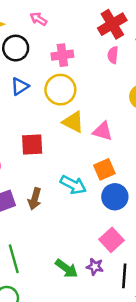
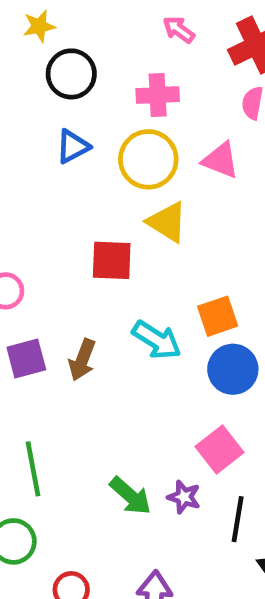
pink arrow: (38, 19) -> (179, 30), moved
pink triangle: (103, 131) -> (221, 160), moved
red square: (32, 144) -> (112, 260), moved

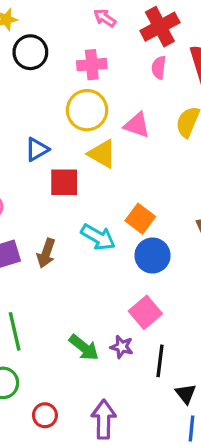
blue triangle: (73, 146) -> (37, 149), moved
pink triangle: (221, 160) -> (137, 125), moved
orange square: (218, 316) -> (140, 219), turned -32

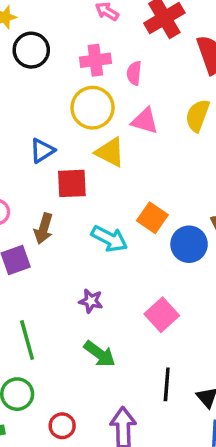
pink semicircle: (159, 68) -> (134, 73), moved
brown arrow: (46, 253) -> (44, 229), moved
blue circle: (152, 256) -> (189, 244), moved
purple star: (122, 347) -> (91, 301), moved
black line: (160, 361) -> (167, 384), moved

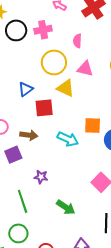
pink cross: (95, 60) -> (43, 30), moved
orange square: (152, 218) -> (93, 125), turned -30
brown arrow: (44, 229) -> (29, 135), turned -96
purple star: (91, 301) -> (41, 177), moved

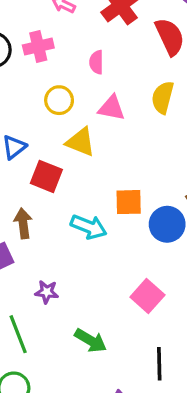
yellow circle: (54, 62) -> (59, 100), size x0.7
red square: (44, 108) -> (46, 176), turned 30
brown arrow: (29, 135) -> (23, 223), turned -102

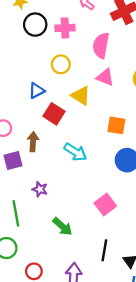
pink semicircle: (96, 62) -> (101, 45), size x1.6
yellow circle: (59, 100) -> (61, 64), moved
orange square: (129, 202) -> (116, 125), moved

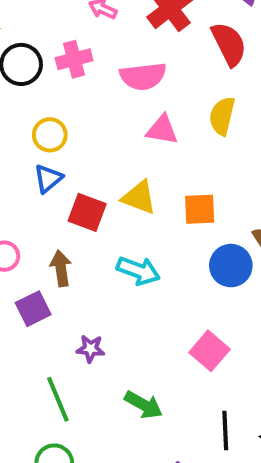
pink semicircle: (101, 45) -> (143, 76), turned -95
yellow circle: (61, 64) -> (50, 135), moved
yellow triangle: (81, 96) -> (139, 197), moved

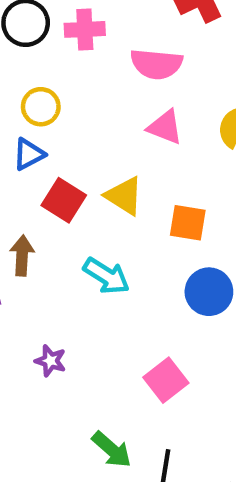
purple star: (91, 349) -> (50, 361), moved
green arrow: (144, 405) -> (112, 450), moved

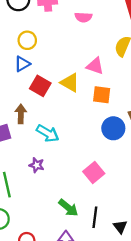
pink semicircle: (156, 64) -> (83, 17), size x0.7
pink triangle: (165, 127) -> (95, 66), moved
cyan arrow: (106, 276) -> (48, 133), moved

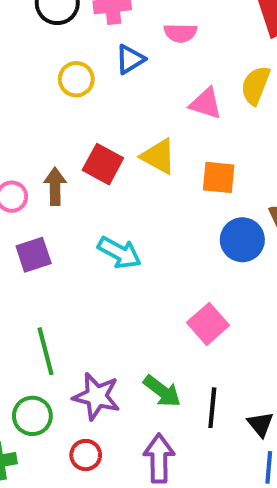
blue triangle: (22, 64) -> (130, 59), moved
pink triangle: (95, 66) -> (206, 103), moved
brown arrow: (21, 114) -> (55, 186), moved
purple star: (37, 165) -> (97, 396), moved, size x1.6

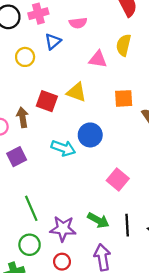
orange square: (219, 177) -> (124, 98), moved
blue circle: (242, 240) -> (90, 135), moved

